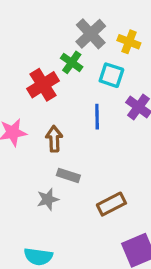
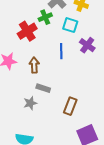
green cross: (72, 62) -> (45, 17), turned 32
brown rectangle: (111, 204) -> (70, 106), turned -42

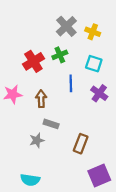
green cross: (45, 17) -> (60, 55), moved
cyan square: (70, 25) -> (94, 64), moved
purple cross: (87, 45) -> (99, 93), moved

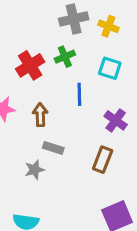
gray cross: (66, 26) -> (74, 19), turned 30
purple cross: (99, 93) -> (116, 120), moved
brown rectangle: (81, 144) -> (103, 160), moved

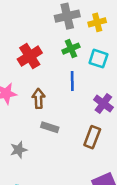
yellow cross: (108, 26) -> (97, 22), turned -35
green cross: (65, 57) -> (71, 49), moved
gray star: (34, 170) -> (19, 150), moved

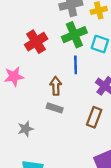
green cross: (71, 49) -> (74, 35), size x1.5
brown arrow: (39, 99) -> (56, 86), moved

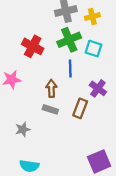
red cross: (36, 42) -> (33, 46), turned -30
brown rectangle: (94, 117) -> (80, 108), moved

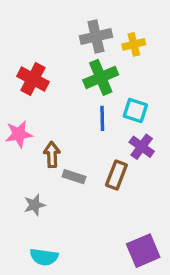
red cross: (33, 46) -> (33, 79), moved
cyan square: (93, 49) -> (135, 110), moved
brown arrow: (51, 88) -> (52, 155), moved

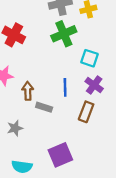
blue line: (102, 118) -> (65, 87), moved
brown rectangle: (116, 175) -> (86, 112), moved
purple square: (143, 251) -> (60, 155), moved

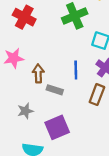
purple square: (60, 155) -> (57, 127), moved

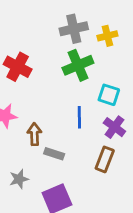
blue line: (76, 70) -> (79, 117), moved

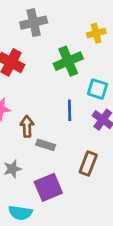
gray cross: (74, 29) -> (34, 23), moved
brown rectangle: (105, 159) -> (88, 164), moved

